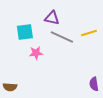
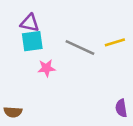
purple triangle: (52, 18) -> (30, 23), moved

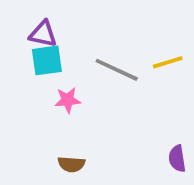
brown semicircle: (13, 112) -> (71, 164), moved

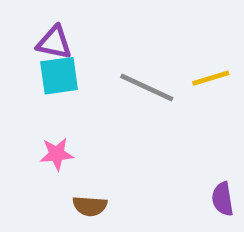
pink star: (68, 100) -> (57, 154), moved

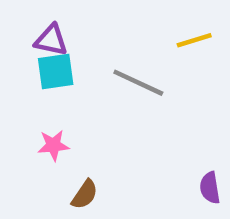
yellow line: (211, 78) -> (194, 40), moved
brown semicircle: (90, 206) -> (85, 194), turned -60

